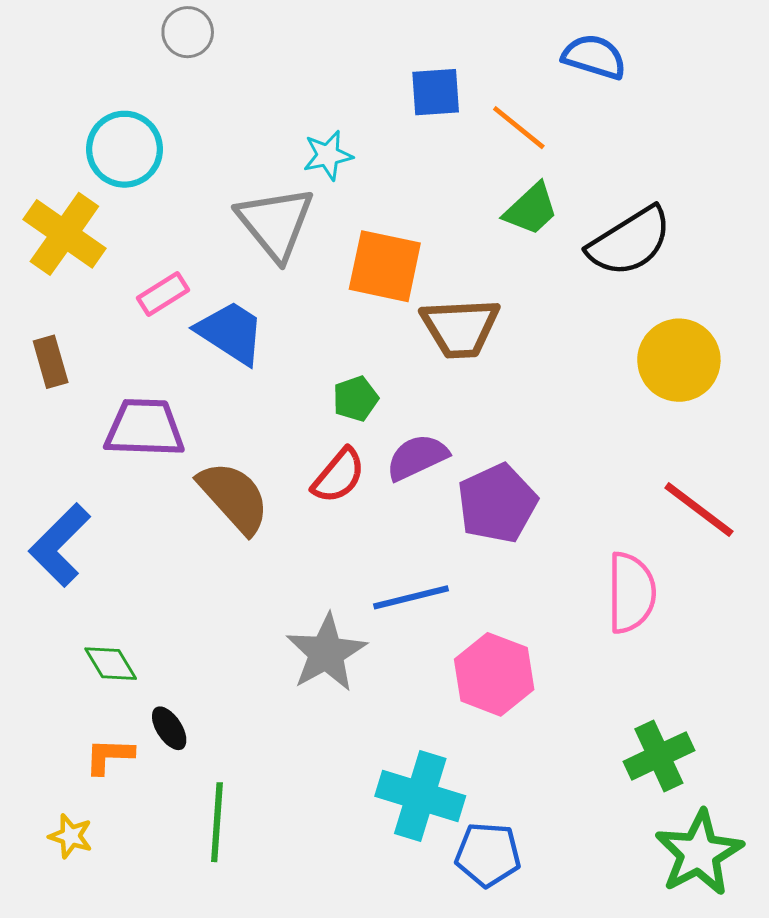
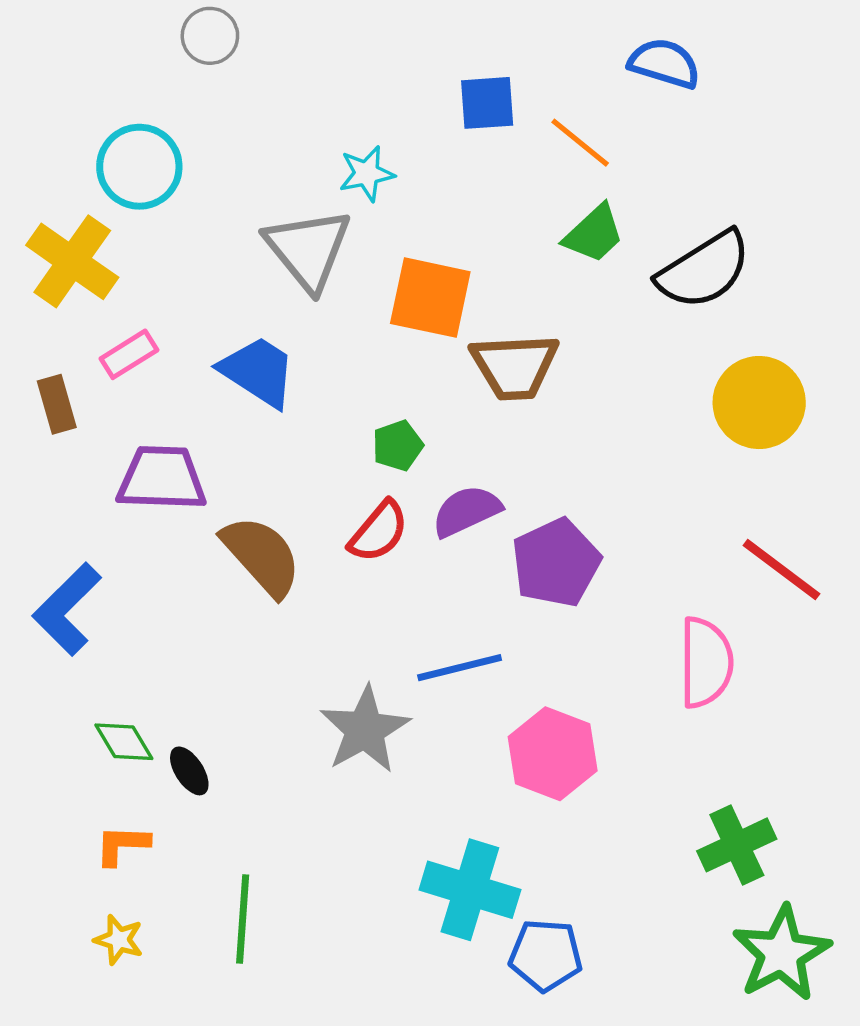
pink rectangle: (163, 294) -> (129, 354), moved
black ellipse: (169, 728) -> (189, 771), moved
yellow star: (71, 836) -> (119, 940), moved

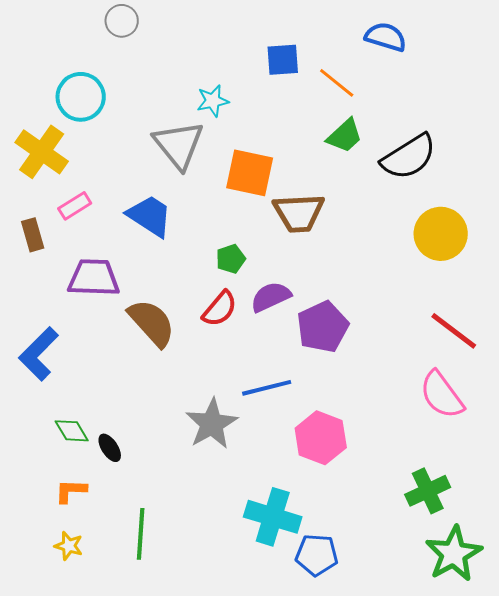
pink semicircle: (706, 662) -> (442, 395), moved, turned 144

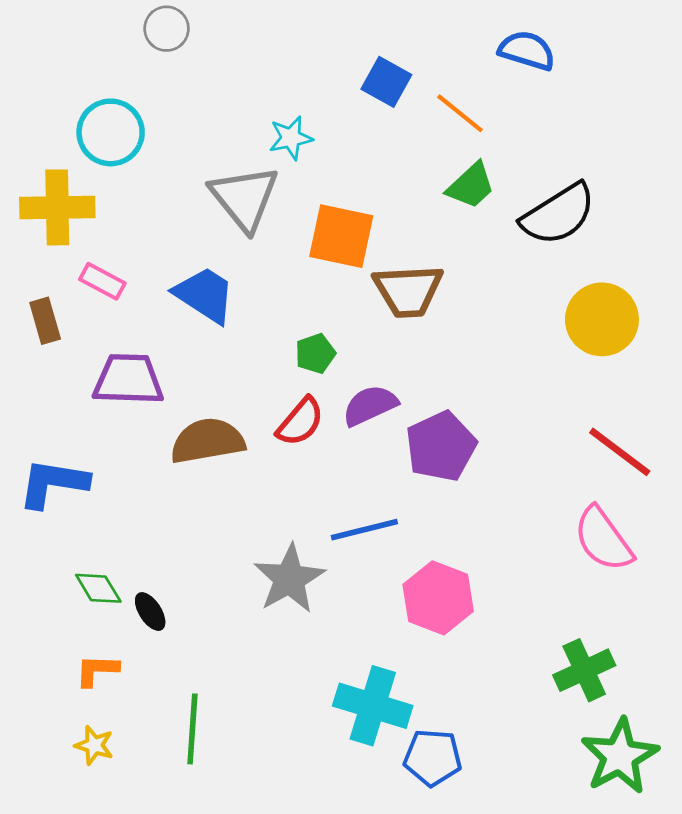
blue square: (283, 60) -> (386, 82), turned 33
yellow cross: (42, 152) -> (57, 207), turned -36
pink rectangle: (75, 206) -> (102, 281), turned 60
brown semicircle: (152, 323) -> (207, 441), turned -58
blue L-shape: (39, 354) -> (53, 483), turned 54

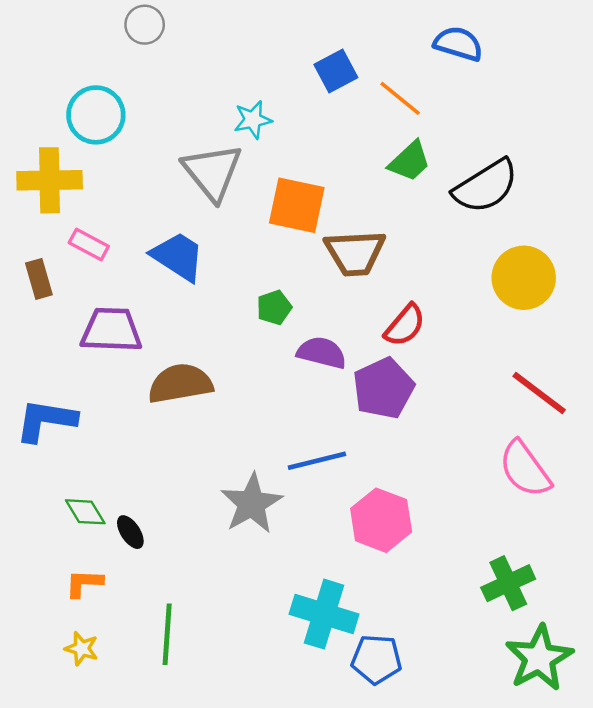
blue square: (386, 82) -> (336, 71), turned 33
purple semicircle: (370, 405) -> (322, 353), turned 39
red semicircle: (300, 422) -> (405, 325), moved

